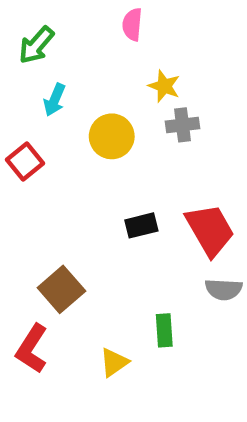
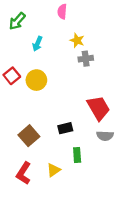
cyan arrow: (55, 100) -> (37, 44), moved
yellow circle: (112, 136) -> (36, 80), moved
black rectangle: (141, 225) -> (65, 128), moved
red L-shape: (32, 349) -> (24, 173), moved

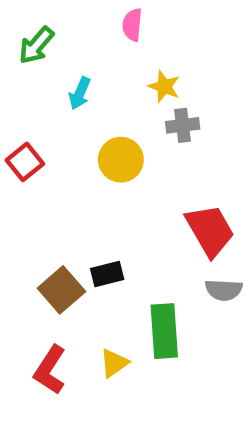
yellow circle: (36, 80) -> (121, 160), moved
black rectangle: (65, 128) -> (107, 274), moved
green rectangle: (77, 155) -> (164, 331), size x1.6

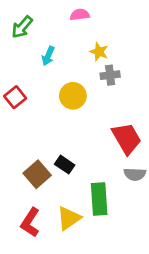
pink semicircle: (132, 25) -> (80, 15), turned 78
black rectangle: (107, 274) -> (65, 165), turned 48
yellow triangle: (114, 363) -> (69, 218), size x1.4

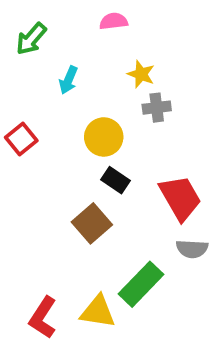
black rectangle: (65, 165) -> (115, 180), moved
brown square: (37, 174) -> (92, 223), moved
green rectangle: (99, 199) -> (141, 284), turned 48
yellow triangle: (69, 218) -> (98, 312), turned 44

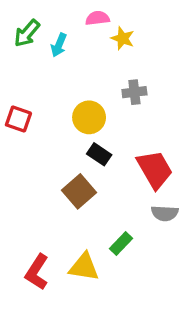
yellow star: (141, 74) -> (123, 38), moved
cyan arrow: (68, 80) -> (59, 45), moved
red square: (21, 139) -> (18, 119), turned -32
green rectangle: (141, 284) -> (121, 243), size x0.6

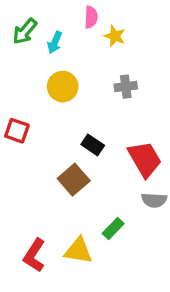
pink semicircle: (97, 18) -> (91, 17), turned 100
yellow circle: (89, 117) -> (63, 87), moved
red square: (18, 119) -> (17, 131), moved

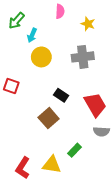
yellow star: (115, 36) -> (88, 24), moved
cyan arrow: (55, 42) -> (32, 35), moved
gray cross: (126, 87) -> (83, 57), size x1.5

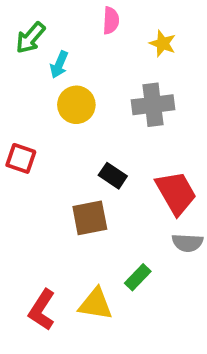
brown square: (49, 118) -> (90, 218), turned 30

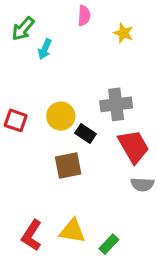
yellow circle: (76, 105) -> (61, 116), moved
gray cross: (153, 105) -> (116, 104), moved
green rectangle: (138, 277) -> (109, 244), moved

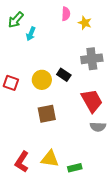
pink semicircle: (84, 16) -> (66, 14), moved
gray cross: (116, 104) -> (92, 59), moved
black rectangle: (86, 133) -> (64, 75), moved
green rectangle: (109, 244) -> (75, 168), turned 32

